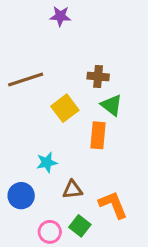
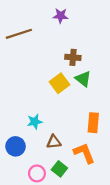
purple star: (60, 16) -> (61, 16), moved
brown line: (26, 80) -> (19, 34), moved
yellow square: (65, 108) -> (59, 83), moved
orange rectangle: (98, 135) -> (93, 123), moved

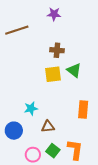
brown cross: (73, 57) -> (57, 50), moved
yellow square: (59, 83) -> (53, 74), turned 30
orange L-shape: (84, 153) -> (75, 150), moved, turned 30

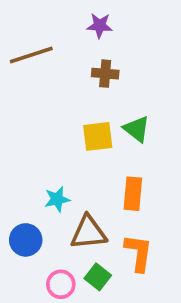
brown cross: (57, 50) -> (105, 74), moved
orange rectangle: (83, 109) -> (133, 194), moved
brown triangle: (48, 127) -> (89, 233), size x1.5
orange L-shape: (75, 150) -> (138, 253), moved

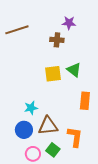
purple star: (100, 25) -> (69, 23), moved
orange rectangle: (133, 194) -> (85, 101), moved
blue circle: (26, 240) -> (24, 130), moved

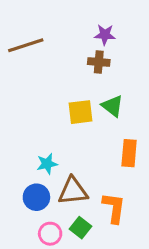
brown cross: (57, 40) -> (99, 62), moved

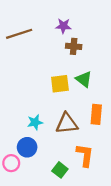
purple star: (105, 35) -> (63, 26), moved
brown triangle: (73, 191) -> (67, 123), moved
pink circle: (50, 234) -> (11, 163), moved

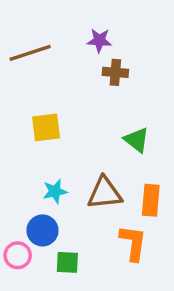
green triangle: (84, 79) -> (137, 140), moved
yellow square: (60, 84) -> (46, 127), moved
orange rectangle: (96, 114) -> (151, 200), moved
green square: (60, 170) -> (67, 262), moved, turned -35

